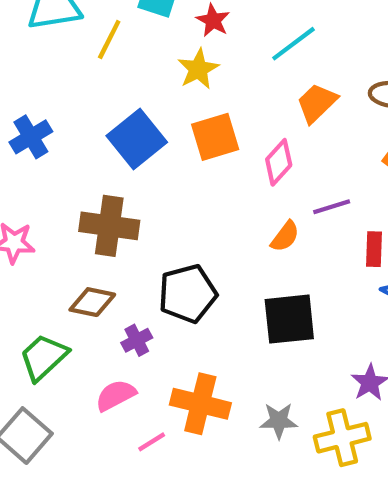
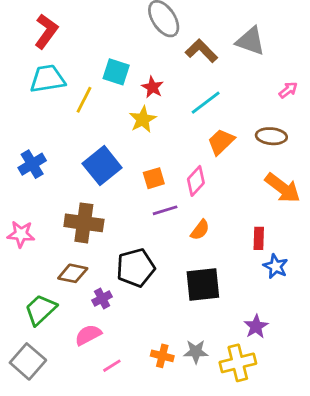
orange square: (215, 137) -> (154, 178), moved, size x0.7
purple line: (332, 207) -> (165, 210), moved
orange cross: (200, 404) -> (162, 356), moved, size x0.6

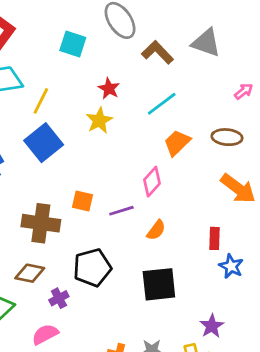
cyan square: (116, 72) -> (73, 44), moved
blue square: (102, 166) -> (44, 143), moved
orange square: (154, 178) -> (83, 201), moved, turned 30

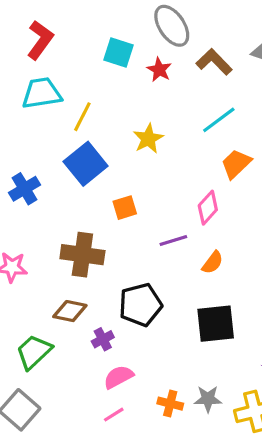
red star: (109, 88) -> (159, 70), moved
orange square: (83, 201) -> (125, 208), moved, turned -30
pink semicircle: (45, 334) -> (118, 377), moved

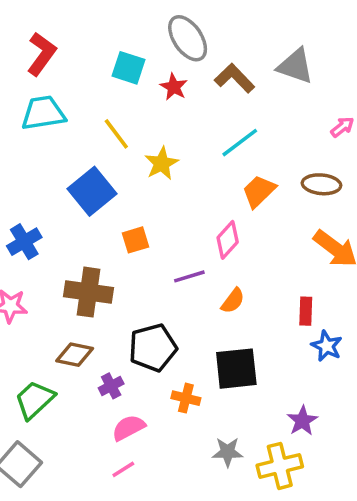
yellow line: (82, 117) -> (116, 134), moved, turned -64
blue cross: (24, 189) -> (24, 242), moved
orange cross: (170, 404) -> (186, 398), moved

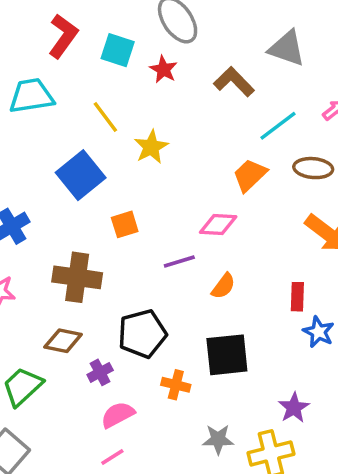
red L-shape: (42, 54) -> (63, 36), moved
brown L-shape: (235, 78) -> (234, 82), moved
cyan line: (240, 143) -> (278, 126), moved
pink diamond: (228, 240) -> (218, 224), turned 51

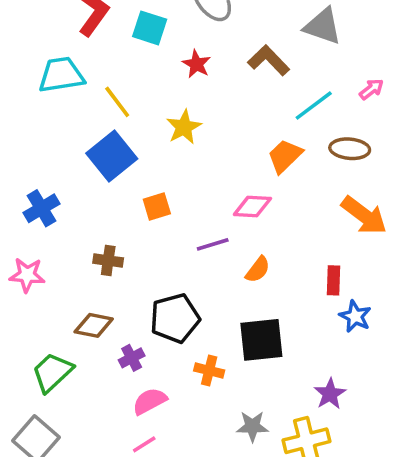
red star: (163, 69) -> (197, 64), moved
yellow line: (105, 117) -> (117, 102), moved
brown cross: (77, 277) -> (108, 261), size x0.6

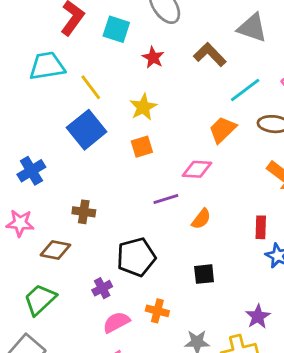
orange square: (157, 206) -> (142, 147), moved
brown diamond: (94, 325) -> (55, 250), moved
black square: (261, 340) -> (204, 274), size x0.6
orange cross: (209, 370) -> (157, 311), moved

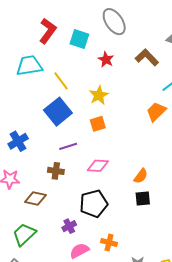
pink diamond: (197, 169) -> (98, 166), moved
purple line: (166, 199) -> (68, 146), moved
black square: (204, 274) -> (143, 199), moved

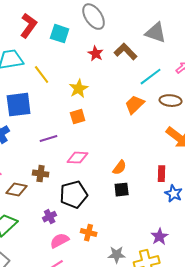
red star: (106, 59) -> (96, 54), moved
blue square: (58, 112) -> (19, 105), moved, turned 32
brown cross: (56, 171) -> (41, 174), moved

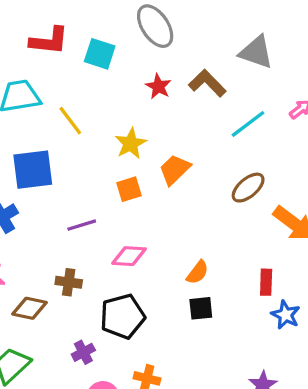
red L-shape: (29, 26) -> (49, 41), turned 60
brown ellipse: (171, 101) -> (248, 188), moved, turned -45
orange trapezoid: (135, 105) -> (175, 170), moved

